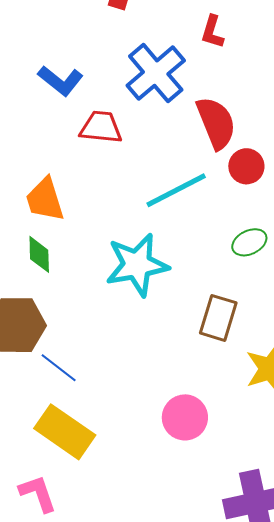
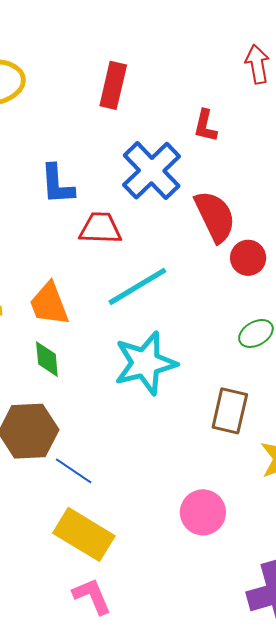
blue L-shape: (61, 81) -> (57, 184), turned 51
cyan line: (176, 190) -> (137, 286), moved
pink L-shape: (38, 493) -> (92, 596), moved

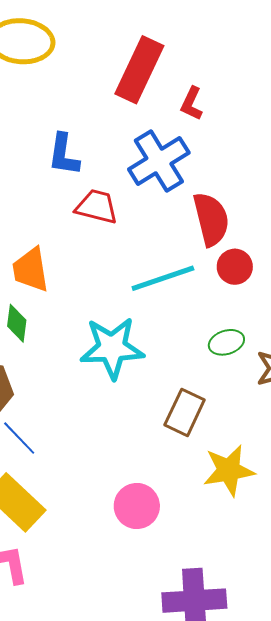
red rectangle: (113, 85) -> (139, 70), size x1.4
red L-shape: (205, 126) -> (192, 104), moved
cyan line: (137, 286) -> (163, 278), moved

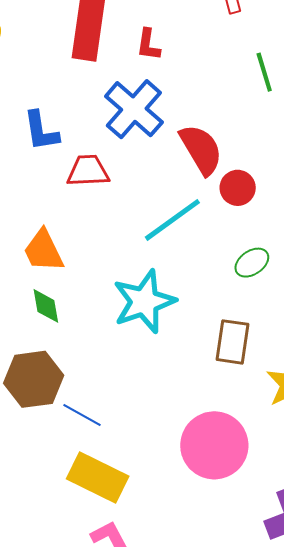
pink circle: (137, 506) -> (214, 445), size x1.5

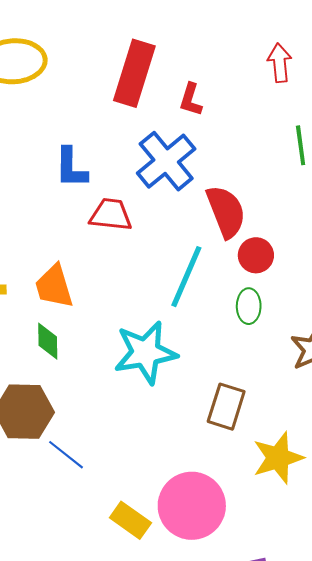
cyan line: (172, 220) -> (186, 277), turned -40
green ellipse: (252, 263) -> (249, 306), moved, turned -64
yellow rectangle: (98, 477) -> (130, 520), moved, size x0.7

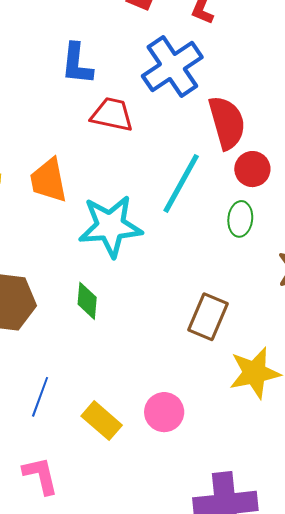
green diamond: (48, 341) -> (87, 301), moved
cyan star: (146, 353) -> (110, 226), moved
blue line: (66, 455) -> (40, 397), moved, turned 66
pink circle: (192, 506) -> (164, 412), size x0.6

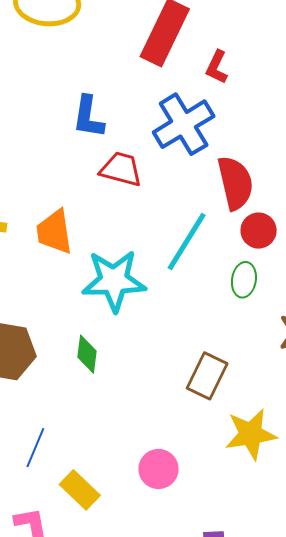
yellow rectangle: (102, 421) -> (80, 490), moved

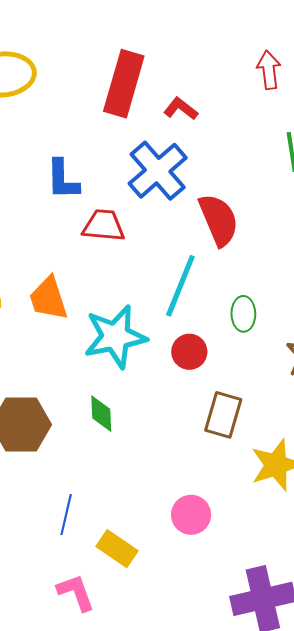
red L-shape: (217, 67) -> (181, 109), turned 112
red circle: (259, 231) -> (189, 352), moved

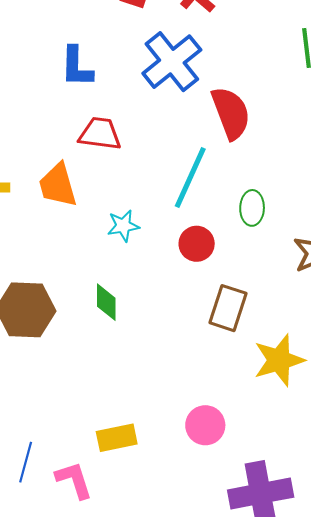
red trapezoid: (104, 226) -> (100, 134), moved
cyan star: (115, 337) -> (123, 226), size x0.5
blue line: (66, 515) -> (26, 462), moved
pink circle: (191, 515) -> (205, 425), moved
yellow rectangle: (117, 549) -> (117, 438), turned -48

